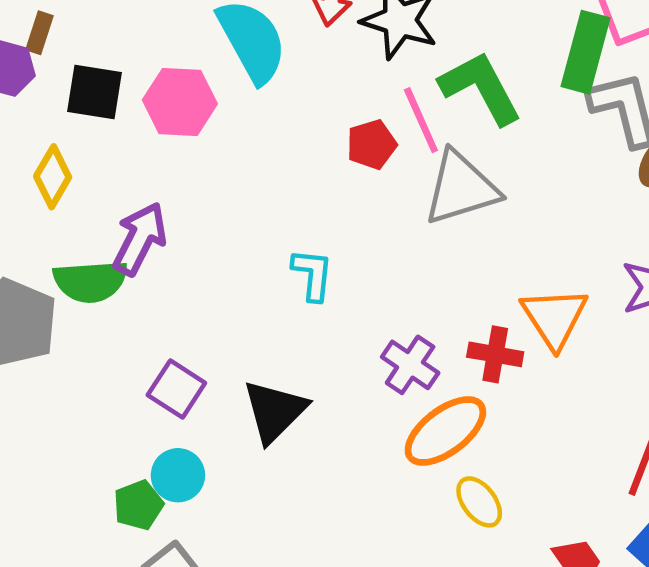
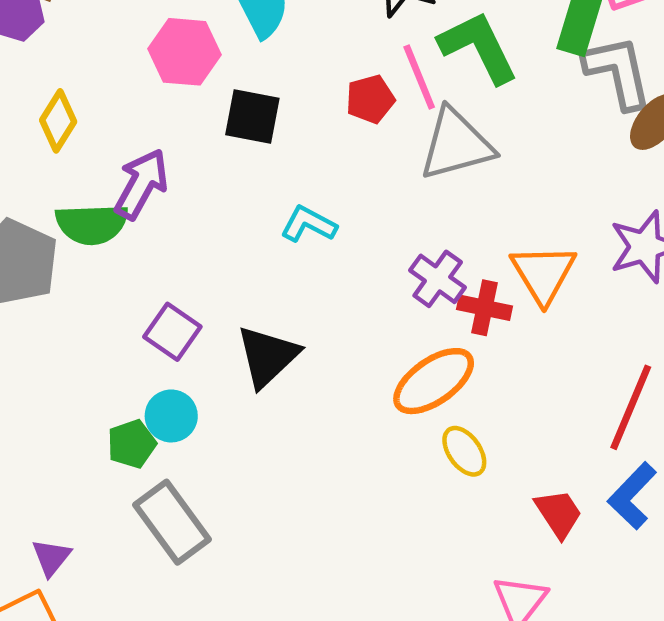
black square: (94, 92) -> (252, 116), moved
cyan L-shape: (312, 274) -> (309, 224), turned -70
purple cross: (410, 365) -> (438, 279), moved

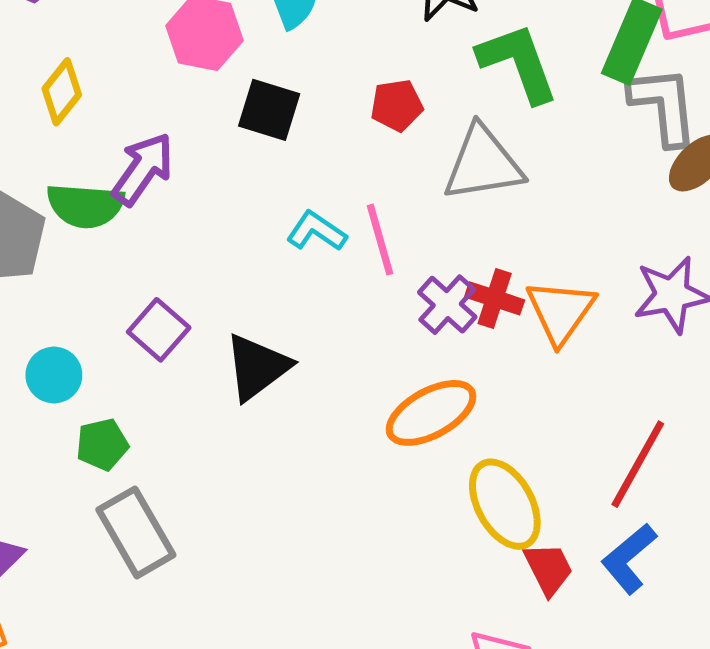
pink line: (419, 77) -> (380, 240), moved
red cross: (484, 308) -> (495, 298), moved
cyan circle: (171, 416) -> (54, 375), moved
yellow ellipse: (464, 451) -> (505, 504), moved, size x1.6

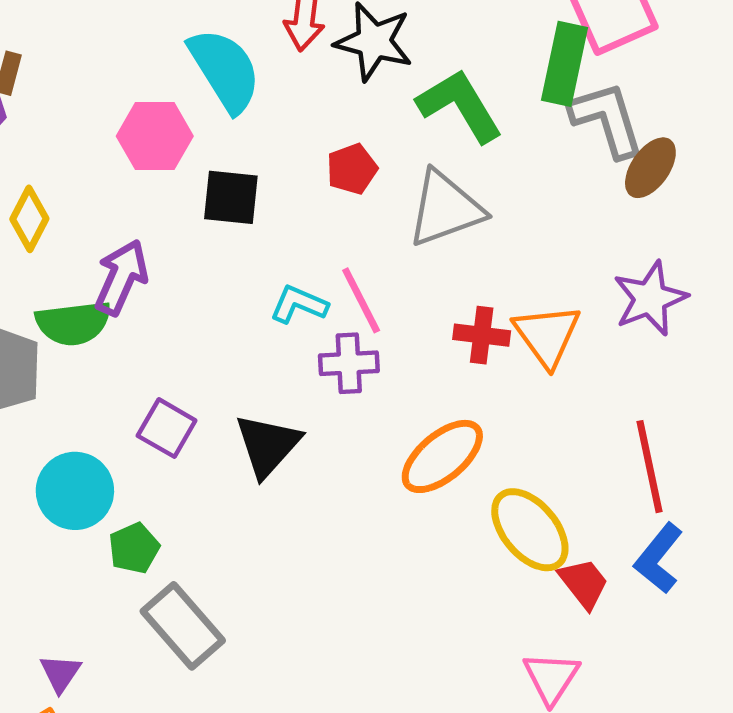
purple cross: (447, 305) -> (349, 363), moved, turned -34
cyan circle: (54, 375) -> (75, 491), size x1.4
red line: (638, 464) -> (649, 467), turned -30

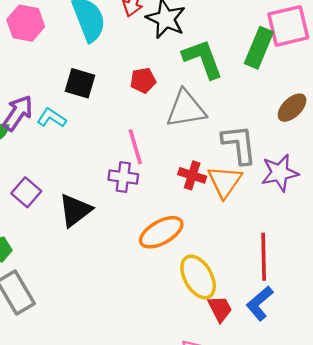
gray L-shape: (607, 119) -> (239, 144), moved
pink hexagon: (155, 136) -> (26, 23), moved
cyan L-shape: (299, 304) -> (52, 118), moved

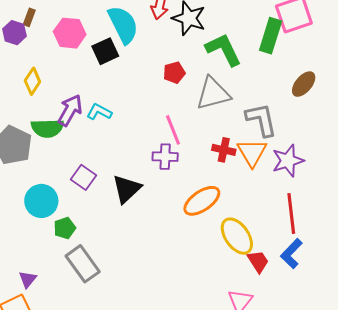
black square: (80, 83) -> (105, 51), moved, turned -36
purple star: (280, 173) -> (288, 161), moved

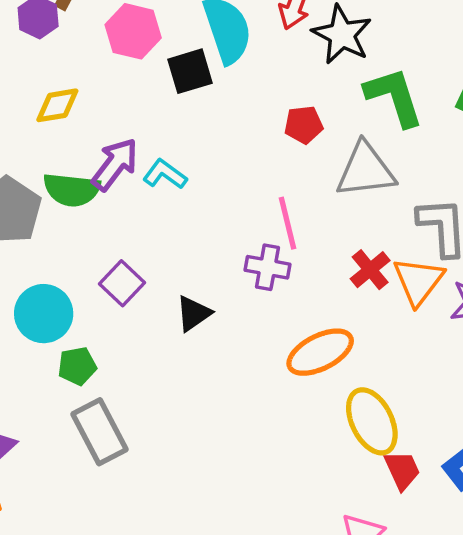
yellow diamond: (32, 81) -> (57, 105), turned 40
red cross: (224, 150) -> (370, 270), turned 30
black triangle: (127, 189) -> (193, 313), size x0.7

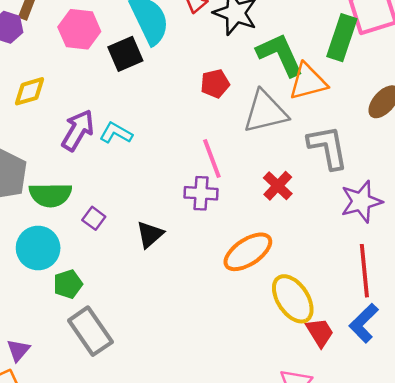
green semicircle: (72, 190) -> (50, 195), moved
orange triangle: (418, 281) -> (308, 82), moved, turned 45
purple square: (122, 283) -> (94, 218), size x0.7

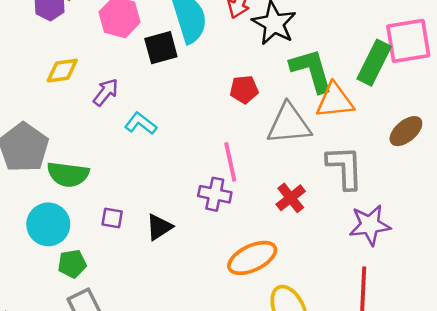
purple arrow: (78, 130) -> (106, 92), moved, size x0.7
purple square: (94, 218) -> (112, 218), moved, turned -35

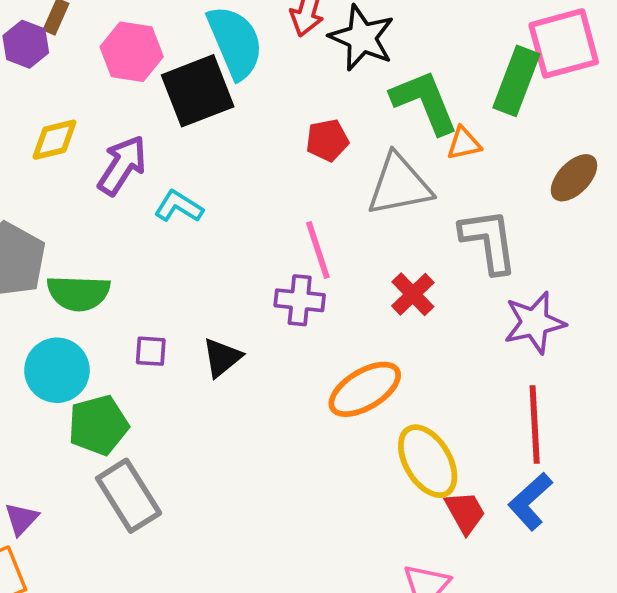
black square: (161, 48) -> (198, 91), size x1.4
purple arrow: (106, 92) -> (122, 165), size x1.4
orange triangle: (335, 101) -> (464, 143), size x0.6
green pentagon: (72, 264) -> (98, 425), size x1.4

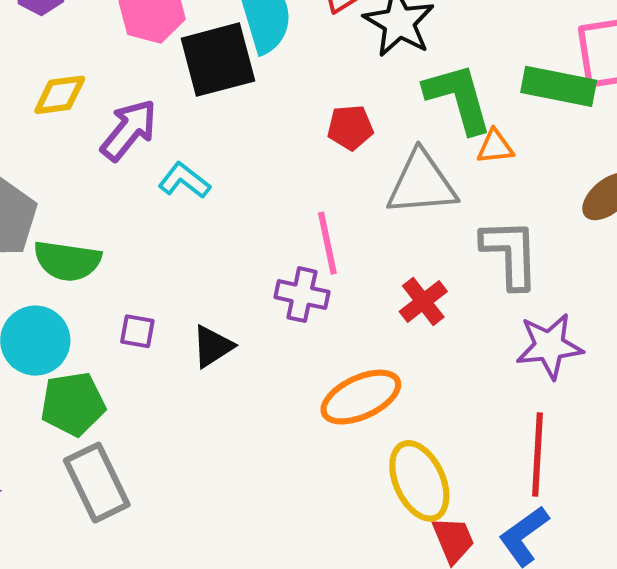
green rectangle: (516, 81) -> (559, 86), turned 74

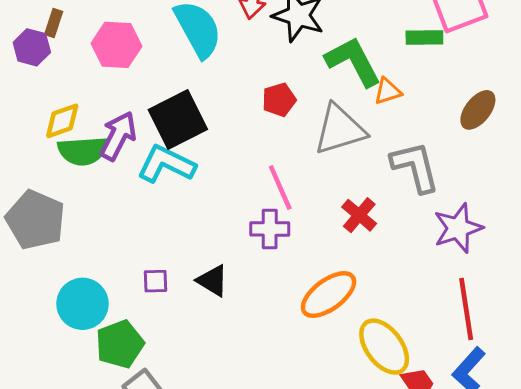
black square: (218, 60) -> (178, 119), moved
green rectangle: (559, 86) -> (424, 38), size x0.7
cyan L-shape: (184, 180) -> (166, 164), size x1.5
green semicircle: (67, 261) -> (83, 151), moved
black triangle: (213, 346) -> (213, 281), turned -44

